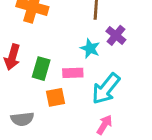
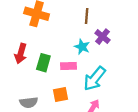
orange square: (55, 97) -> (60, 94), moved

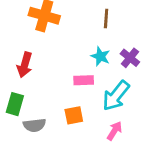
purple cross: (103, 37) -> (130, 58), moved
green rectangle: (43, 63) -> (15, 104), moved

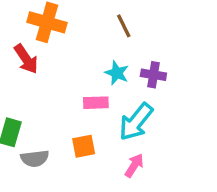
brown line: (106, 18) -> (124, 26), turned -30
purple cross: (130, 58) -> (153, 75), turned -30
red arrow: (25, 65) -> (26, 59), moved, turned -50

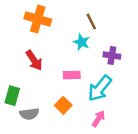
red arrow: (26, 59) -> (34, 60), moved
cyan star: (117, 73) -> (82, 42), moved
orange square: (84, 146) -> (63, 105), turned -35

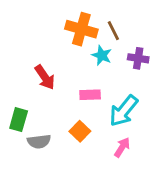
orange cross: (38, 19) -> (81, 29), moved
purple cross: (112, 56) -> (138, 58), moved

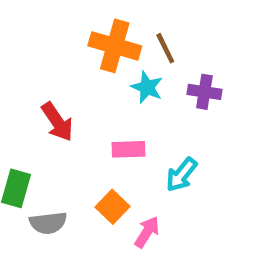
cyan arrow: (124, 111) -> (181, 175), size x0.7
pink arrow: (122, 147) -> (147, 232), moved

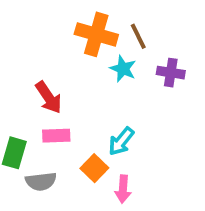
pink rectangle: (129, 149) -> (56, 136), moved
cyan arrow: (181, 175) -> (121, 141), moved
pink arrow: (147, 232) -> (123, 189), turned 152

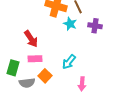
orange square: (94, 168) -> (45, 76), moved
pink arrow: (123, 189) -> (82, 84), moved

